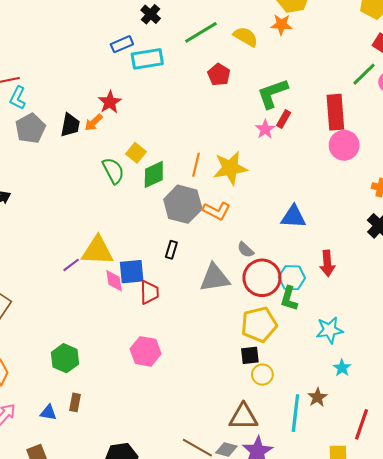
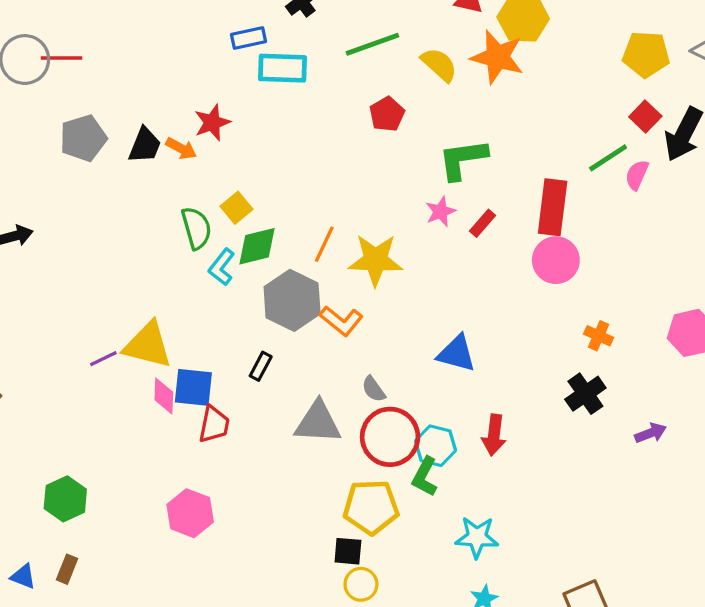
orange star: (281, 25) -> (497, 57), size x1.6
cyan L-shape: (18, 98) -> (222, 267), moved
red rectangle: (284, 119) -> (483, 223), moved
orange arrow: (94, 122) -> (181, 148), turned -120

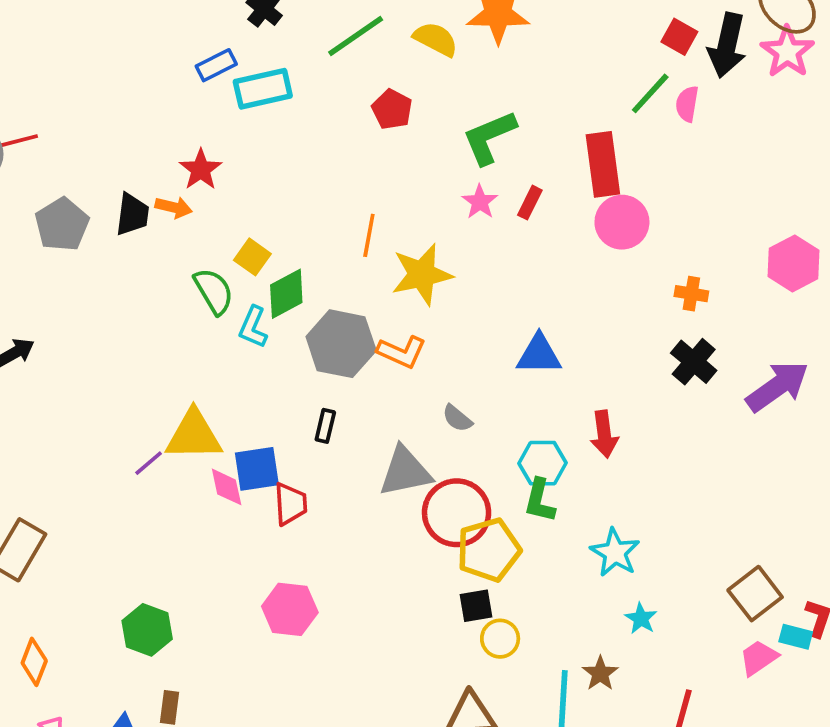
orange line: (324, 244) -> (369, 235), moved
purple arrow: (651, 433) -> (777, 386), size x1.8
red circle: (390, 437) -> (457, 513), moved
cyan star: (477, 537) -> (615, 553), turned -30

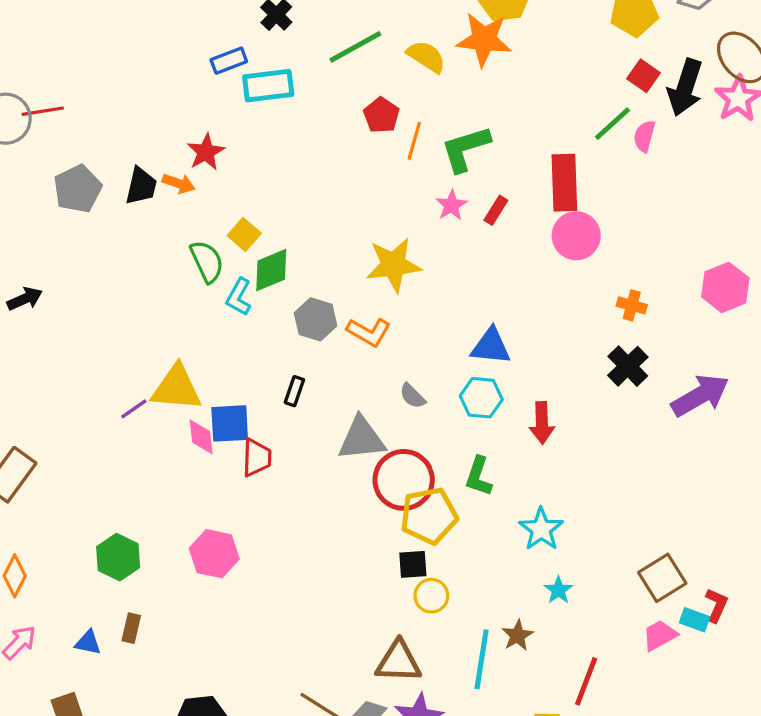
orange line: (369, 235) -> (414, 141), moved
gray hexagon: (341, 344) -> (316, 319), size x0.7
cyan hexagon: (542, 463) -> (481, 398), moved
pink hexagon: (290, 609) -> (214, 554), moved

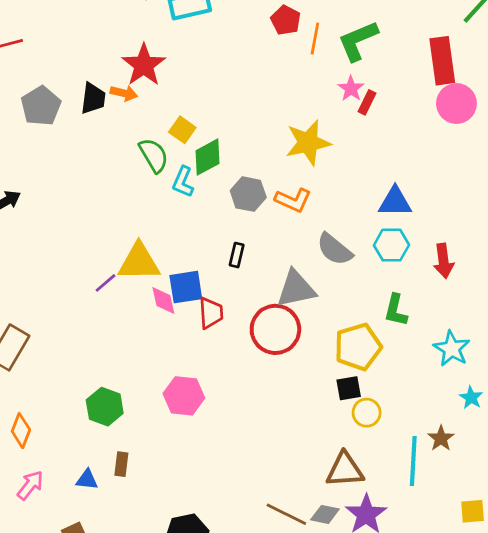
red star: (206, 152) -> (144, 65), size x1.4
red rectangle: (496, 210) -> (367, 102), moved
gray semicircle: (412, 396) -> (334, 249), size x1.6
red circle: (404, 480) -> (275, 329), moved

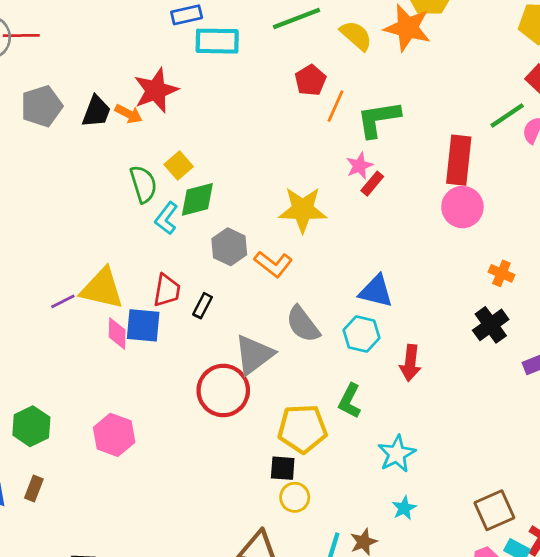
gray triangle: (296, 289) -> (254, 355), turned -39
red trapezoid: (211, 313) -> (167, 290), moved

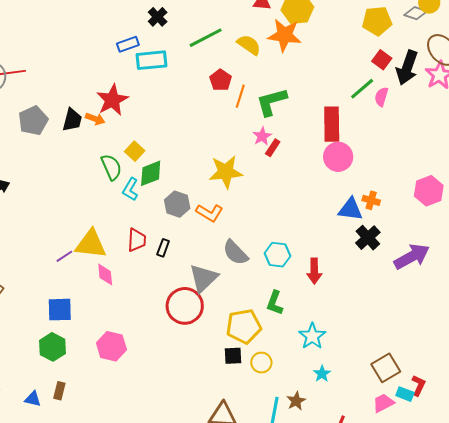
blue triangle: (376, 291) -> (351, 209), moved
blue square: (143, 325) -> (60, 310), moved
yellow circle: (295, 497) -> (261, 363), moved

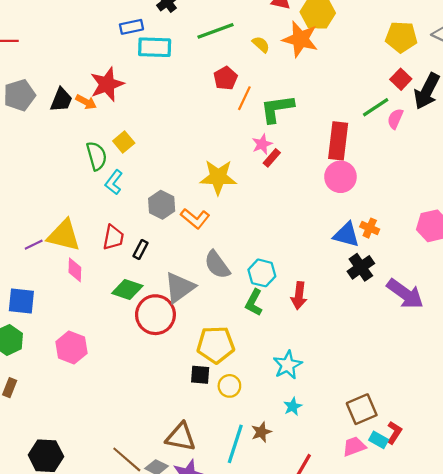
yellow semicircle: (249, 45) -> (261, 44), size x0.7
green diamond: (151, 173) -> (127, 290), moved, turned 32
purple arrow: (412, 257) -> (405, 294), turned 57
green L-shape: (275, 303) -> (254, 303), moved

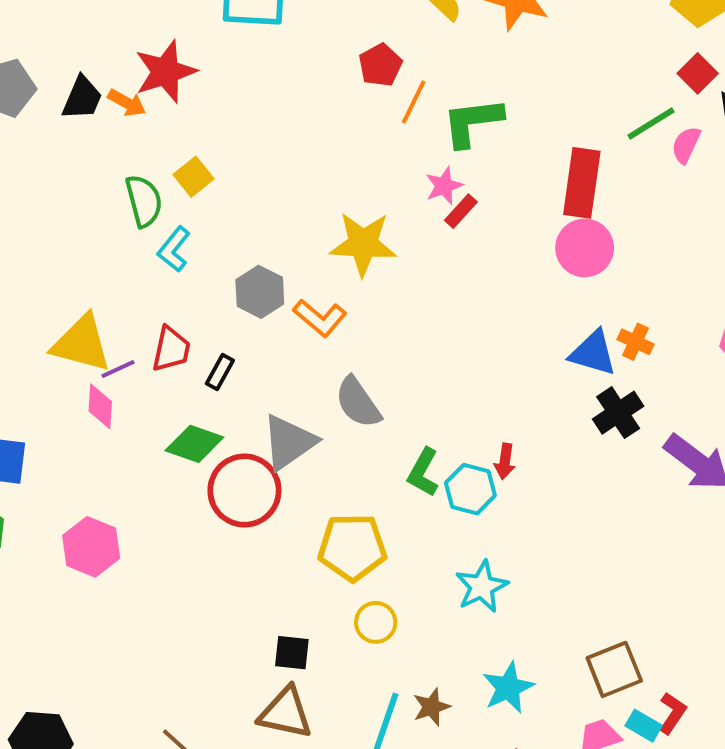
purple line: (34, 245) -> (118, 369), moved
cyan hexagon: (262, 273) -> (470, 489), moved
red arrow: (299, 296) -> (505, 461), size x0.7
black square: (200, 375) -> (292, 653), moved
cyan star: (293, 407) -> (508, 688), moved, size x1.5

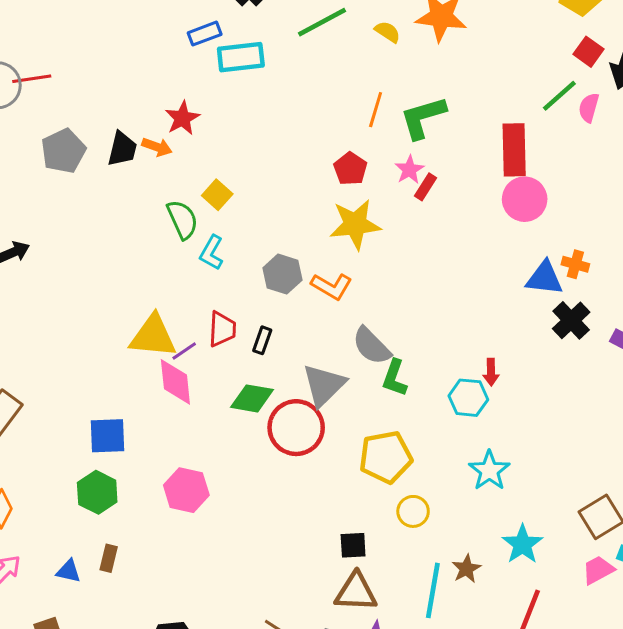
red pentagon: (380, 65) -> (350, 169), moved
red star: (165, 72) -> (182, 118), size x0.7
pink diamond: (100, 406) -> (175, 382), size x1.4
green L-shape: (423, 472) -> (395, 378), moved

